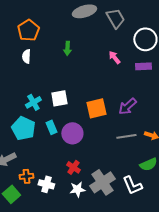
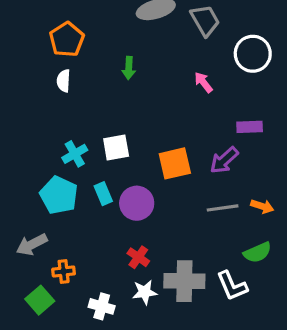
purple rectangle: (143, 66) -> (250, 127), moved
gray cross: (102, 182) -> (184, 281), turned 35
white cross: (46, 184) -> (102, 306), moved

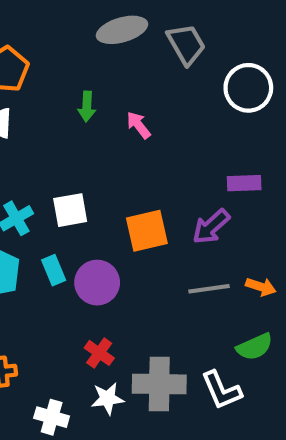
pink arrow: (203, 82) -> (139, 125), moved

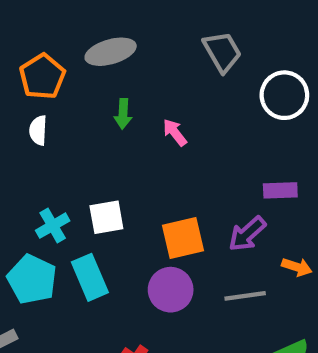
gray ellipse: (122, 30) -> (111, 52), moved
cyan rectangle: (54, 270) -> (90, 277), size x1.5
purple circle: (97, 283) -> (171, 290), moved
orange arrow: (261, 287) -> (297, 267), moved

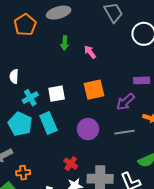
white semicircle: (38, 130) -> (14, 76), moved
orange square: (183, 238) -> (94, 90), moved

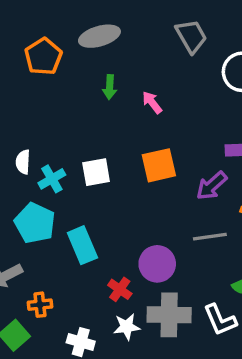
white semicircle: (14, 76) -> (23, 162), moved
cyan rectangle: (48, 123) -> (82, 245), moved
purple circle: (88, 129) -> (157, 264), moved

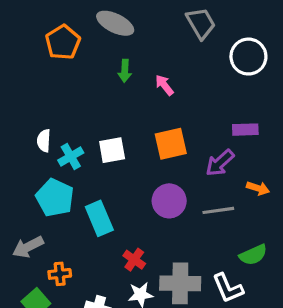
gray ellipse: (99, 36) -> (115, 23), turned 42
purple circle: (157, 264) -> (169, 201), moved

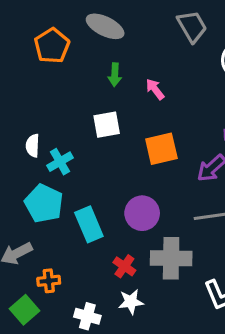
white square: (112, 150) -> (107, 125), moved
purple circle: (169, 201) -> (142, 213), moved
gray cross: (180, 283) -> (171, 258), moved

